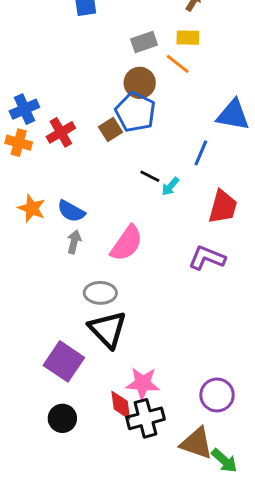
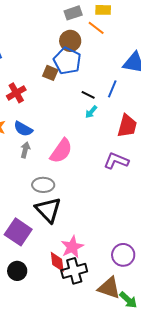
brown square: (111, 130) -> (50, 73), turned -35
red cross: (61, 132) -> (16, 93), moved
black line: (150, 176) -> (88, 95), moved
pink star: (143, 383) -> (72, 247), turned -30

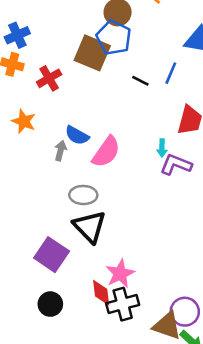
brown square: (50, 73) -> (92, 53), size x1.8
cyan arrow: (91, 112) -> (162, 148), moved, turned -40
blue semicircle: (23, 129) -> (77, 135), moved
purple circle: (123, 255) -> (185, 312), moved

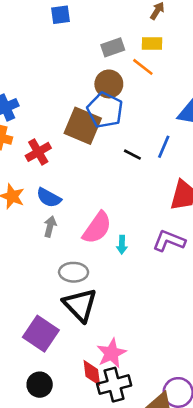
blue semicircle: (77, 135) -> (49, 198), moved
cyan arrow: (162, 148) -> (122, 245), moved

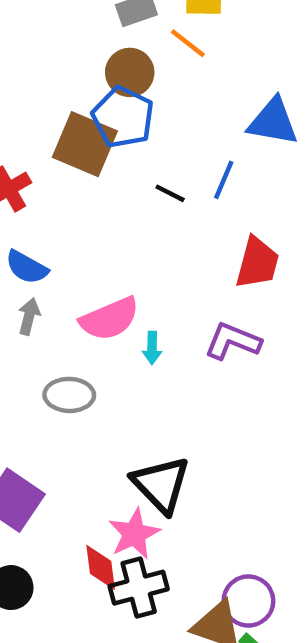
pink semicircle: (97, 228) -> (110, 319), turned 32
black triangle: (80, 305) -> (161, 485), moved

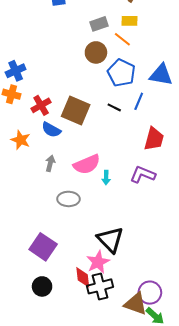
blue pentagon: (123, 117) -> (121, 73), moved
brown square: (85, 144) -> (76, 110), moved
blue semicircle: (27, 267) -> (51, 130), moved

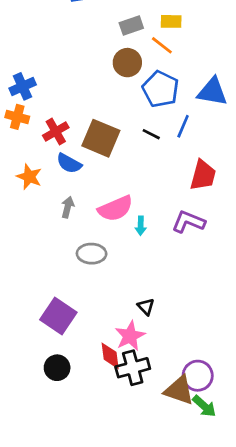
black triangle: (110, 240) -> (146, 307), size x0.5

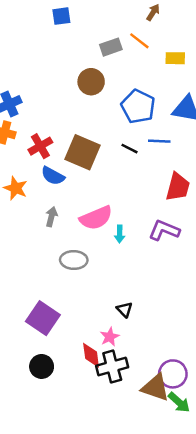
yellow rectangle: (171, 21) -> (175, 58), moved
orange line: (162, 45) -> (139, 41), moved
brown circle: (127, 63) -> (91, 82), moved
blue line: (183, 126) -> (159, 141), turned 70
pink star: (130, 336) -> (110, 337), size x0.7

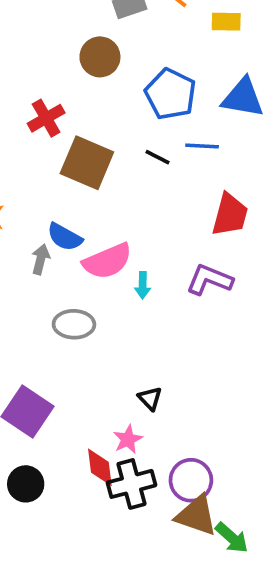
red cross: (40, 146) -> (46, 118), moved
blue semicircle: (53, 176) -> (65, 237), moved
purple circle: (173, 374) -> (191, 480), moved

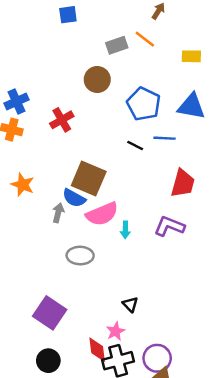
yellow rectangle: (226, 22) -> (191, 56), moved
brown square: (87, 163) -> (89, 179), moved

